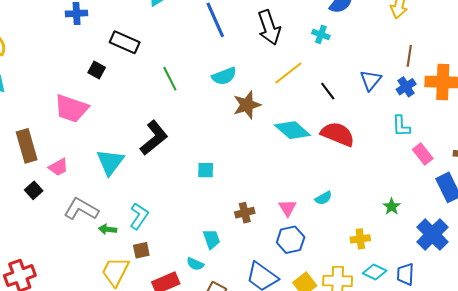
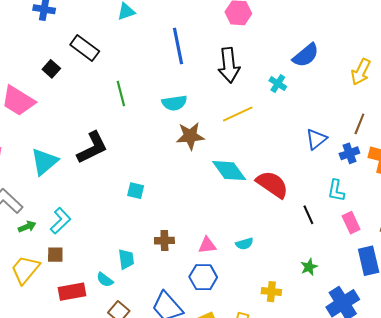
black line: (328, 91) -> (308, 215), moved
pink triangle: (288, 208) -> (207, 245), turned 42
green arrow: (108, 229) -> (27, 227), turned 138

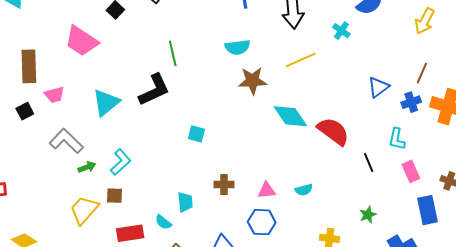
green line: (121, 93) -> (173, 53), moved

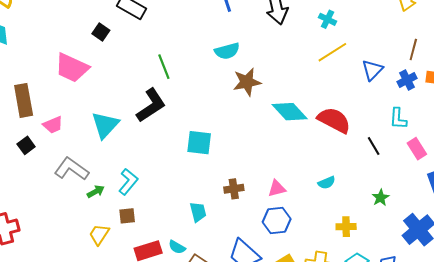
yellow line: (301, 60) -> (332, 52), moved
cyan square: (196, 134) -> (199, 143), size x1.5
cyan semicircle: (304, 190) -> (327, 183), moved
yellow trapezoid: (84, 210) -> (99, 234), size x0.7
cyan semicircle: (163, 222) -> (177, 247), moved

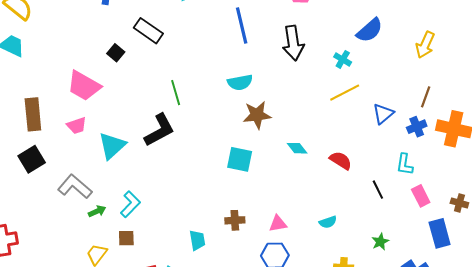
cyan diamond: (290, 112) -> (297, 148), size x0.6
red semicircle: (334, 120) -> (341, 160), size x0.7
pink trapezoid: (53, 125) -> (77, 126), moved
cyan square: (199, 143) -> (240, 159), moved
black square: (26, 145) -> (32, 159), size x1.5

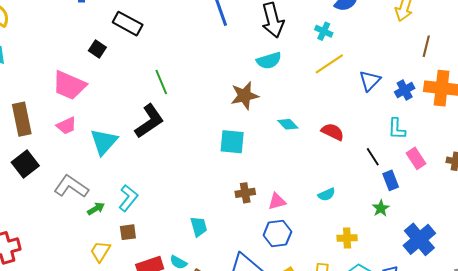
cyan semicircle: (240, 82) -> (269, 61), moved
brown line: (426, 97) -> (426, 46), moved
brown cross: (235, 220) -> (245, 193), moved
blue rectangle: (440, 233) -> (391, 180), moved, size x0.7

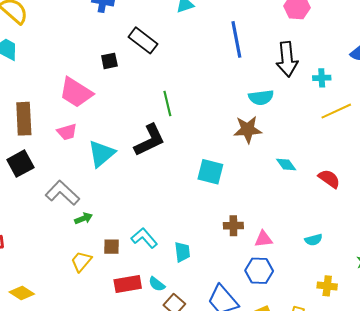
cyan cross: (324, 31) -> (322, 78), moved, turned -36
black square: (97, 49) -> (109, 61), turned 36
cyan semicircle: (269, 61) -> (261, 97), moved
cyan square: (232, 142) -> (210, 172), moved
cyan L-shape: (128, 198) -> (144, 238), moved, turned -88

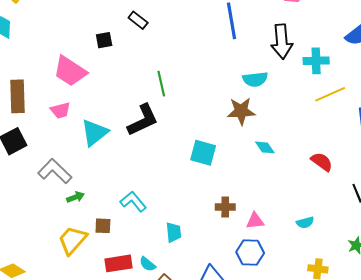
black rectangle: (143, 40) -> (138, 20), size x0.7
cyan cross: (322, 78) -> (316, 61), size x1.4
cyan diamond: (286, 164) -> (265, 147), moved
cyan L-shape: (144, 238) -> (133, 202), moved
yellow trapezoid: (81, 261) -> (72, 240), size x1.4

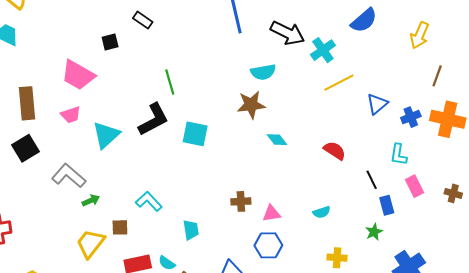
black arrow: (282, 42) -> (287, 33), turned -56
cyan cross: (316, 61) -> (323, 50), turned -30
cyan square: (203, 153) -> (195, 134), moved

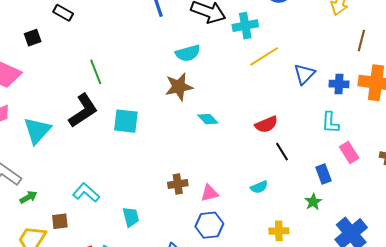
cyan cross: (323, 50) -> (245, 26), turned 30
blue cross: (411, 117) -> (339, 84), turned 30
red semicircle: (335, 151) -> (266, 124), turned 130
black line: (372, 180) -> (282, 152), moved

